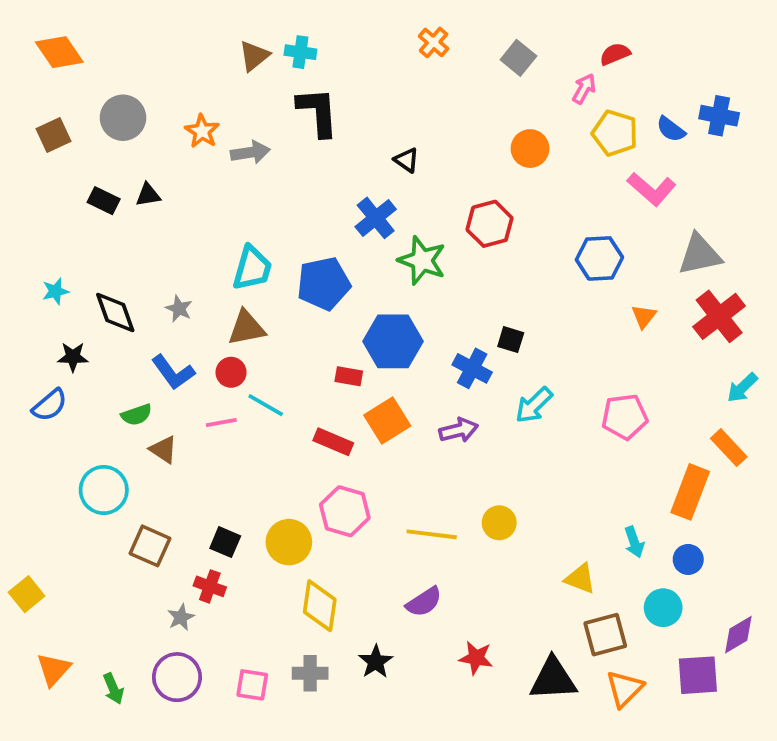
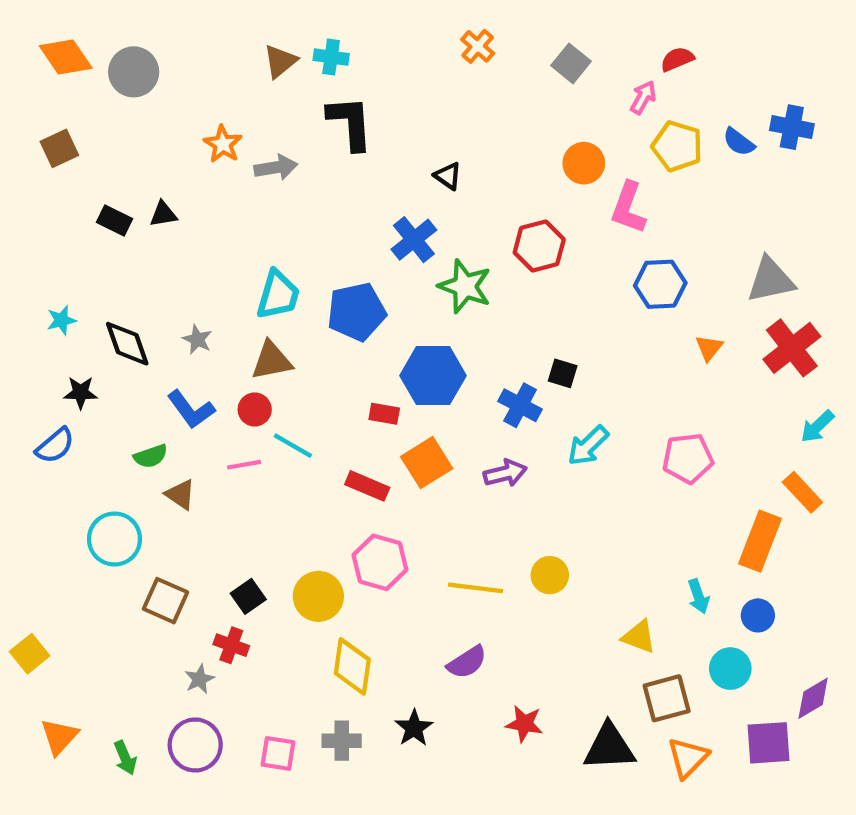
gray circle: (123, 118) -> (134, 72), moved
pink L-shape: (652, 189) -> (628, 208), moved, turned 69
black square: (225, 542) -> (248, 596), turned 32

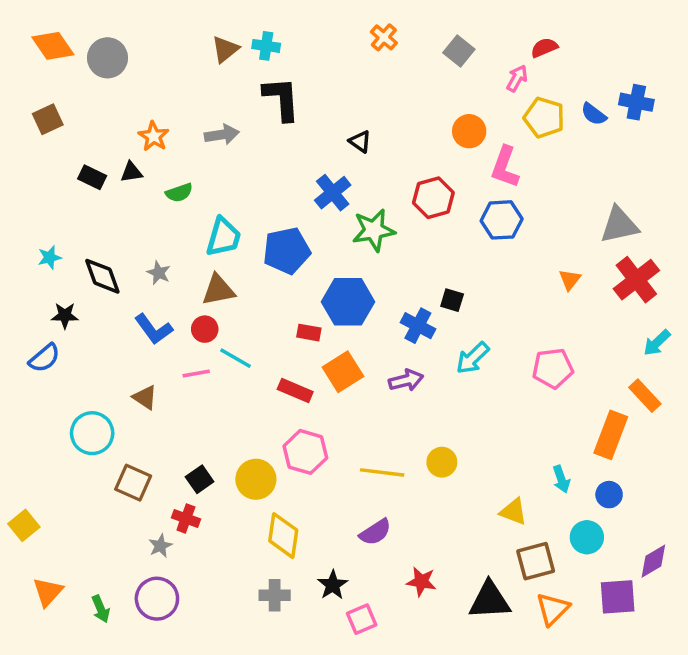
orange star: (223, 144) -> (154, 136), moved
blue hexagon: (660, 284) -> (502, 220), moved
green star: (465, 286) -> (374, 230), turned -30
green semicircle: (151, 456) -> (179, 193), moved
pink square: (278, 753) -> (362, 619), moved, turned -32

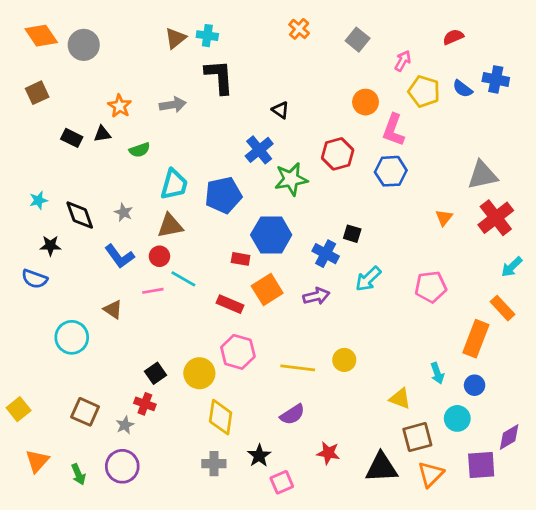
red semicircle: (544, 48) -> (453, 37), moved
blue semicircle: (44, 358) -> (35, 279), turned 60
brown square: (133, 483) -> (85, 412), moved

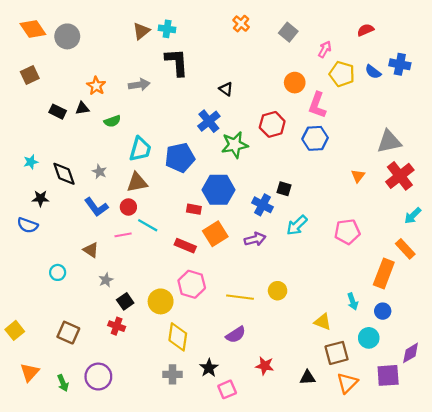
cyan circle: (72, 337) -> (58, 272), size x0.6
gray star: (125, 425) -> (106, 280), moved
black triangle: (381, 468) -> (308, 378), size x0.6

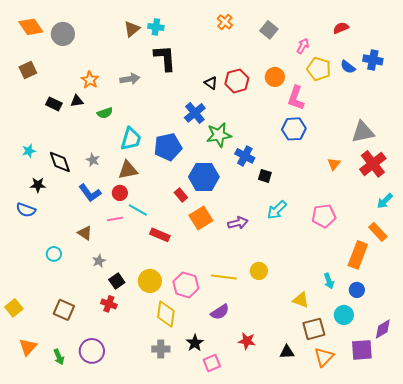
red hexagon: (272, 124) -> (237, 81), moved
blue cross: (263, 205) -> (245, 156), moved
red rectangle: (194, 209) -> (181, 195), turned 40
red rectangle: (185, 246) -> (160, 235), moved
pink hexagon: (192, 284) -> (186, 285), moved

